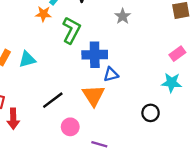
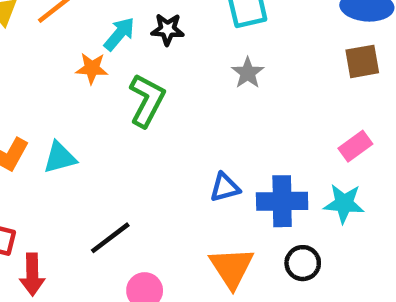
blue cross: (95, 55) -> (282, 201), moved
orange triangle: (94, 95) -> (232, 268), moved

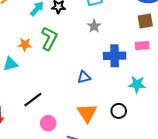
orange star: (92, 68) -> (25, 45), moved
pink rectangle: (355, 146) -> (142, 46), moved, turned 32
blue cross: (282, 201) -> (115, 56), moved

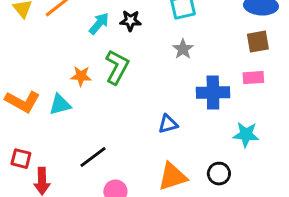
orange triangle: (87, 113) -> (172, 177), turned 45

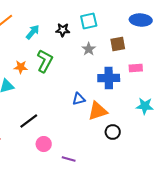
black star: (130, 21) -> (63, 30), moved
brown square: (258, 42) -> (118, 44), moved
cyan star: (246, 135) -> (145, 106), moved
orange triangle: (172, 177) -> (98, 111), moved

